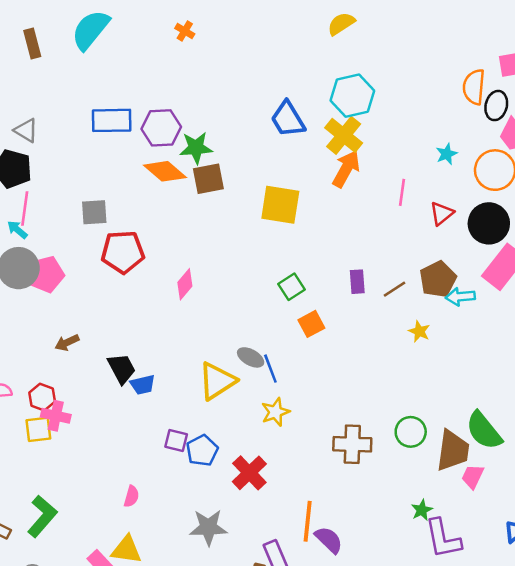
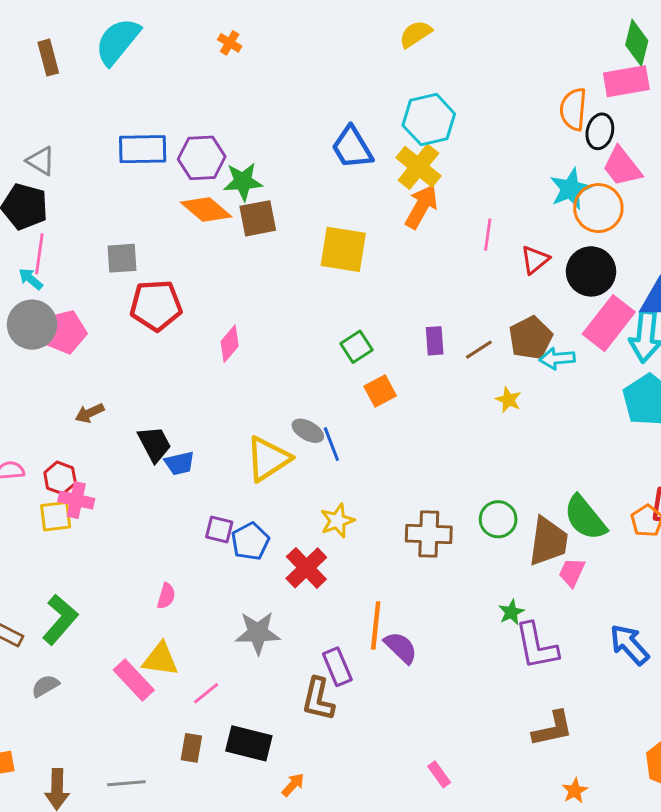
cyan star: (447, 154) -> (570, 189), moved, size x1.6
yellow star: (275, 412) -> (337, 521), moved

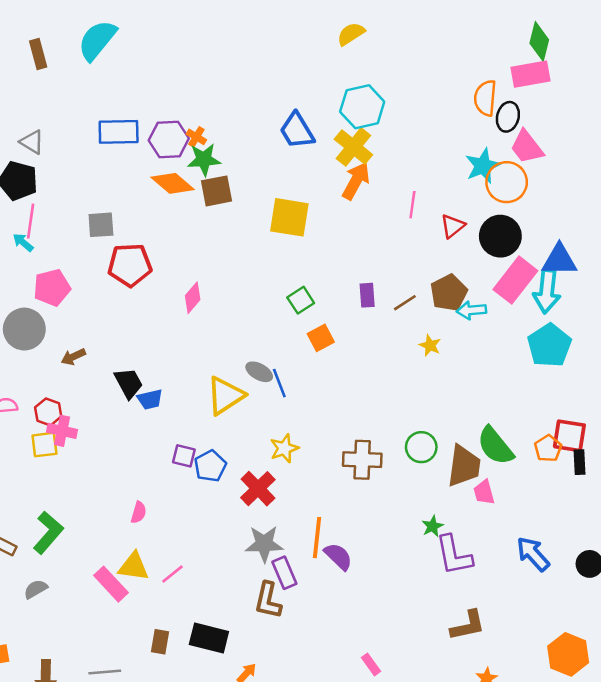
orange cross: (230, 43) -> (196, 137), moved
gray circle: (32, 325) -> (24, 329), moved
pink trapezoid: (572, 572) -> (484, 492), turned -40
gray star: (258, 633) -> (264, 544), moved
pink line: (206, 693) -> (173, 574), moved

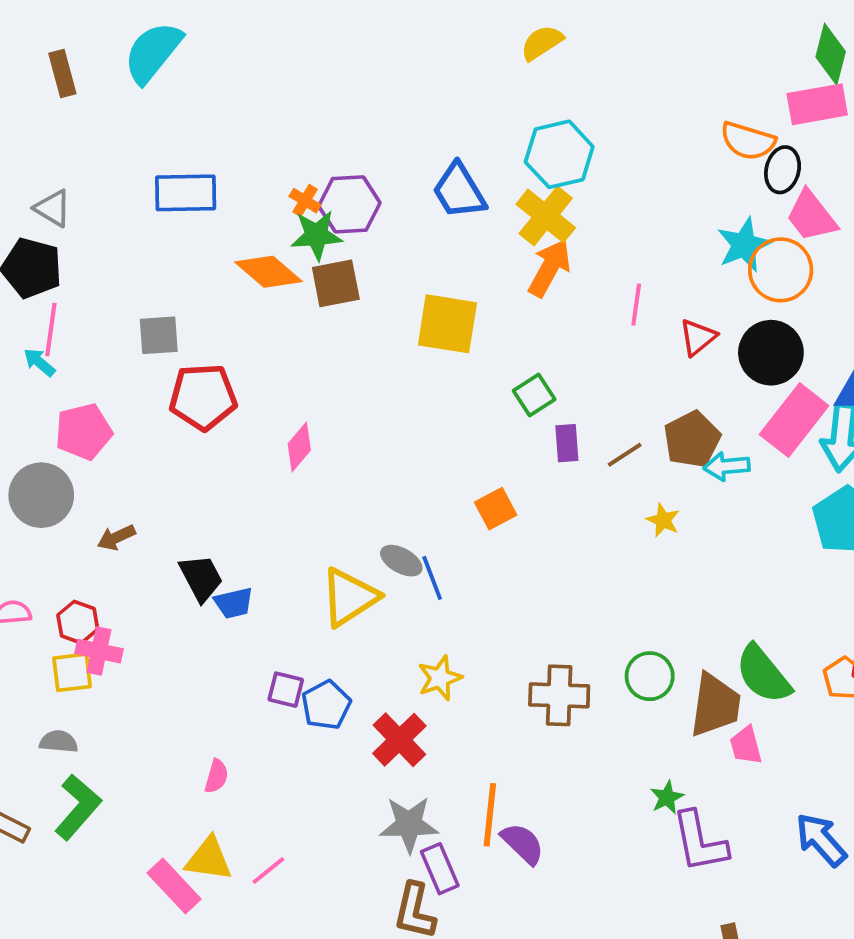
orange semicircle: (485, 98) -> (748, 141), turned -78
purple hexagon: (169, 139) -> (349, 204), moved
green square: (301, 300) -> (534, 395), moved
gray semicircle: (36, 589) -> (59, 742), moved, turned 35

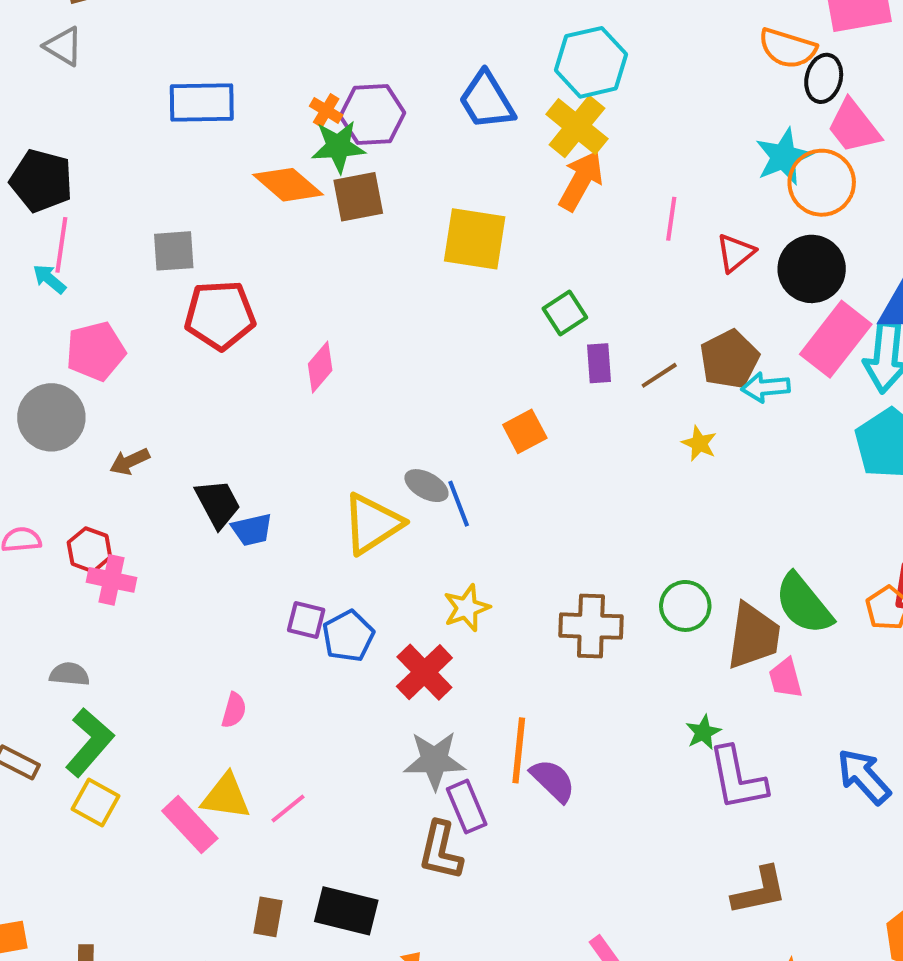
gray triangle: (53, 208) -> (63, 46), moved
yellow square: (72, 672) -> (95, 803), moved, turned 36

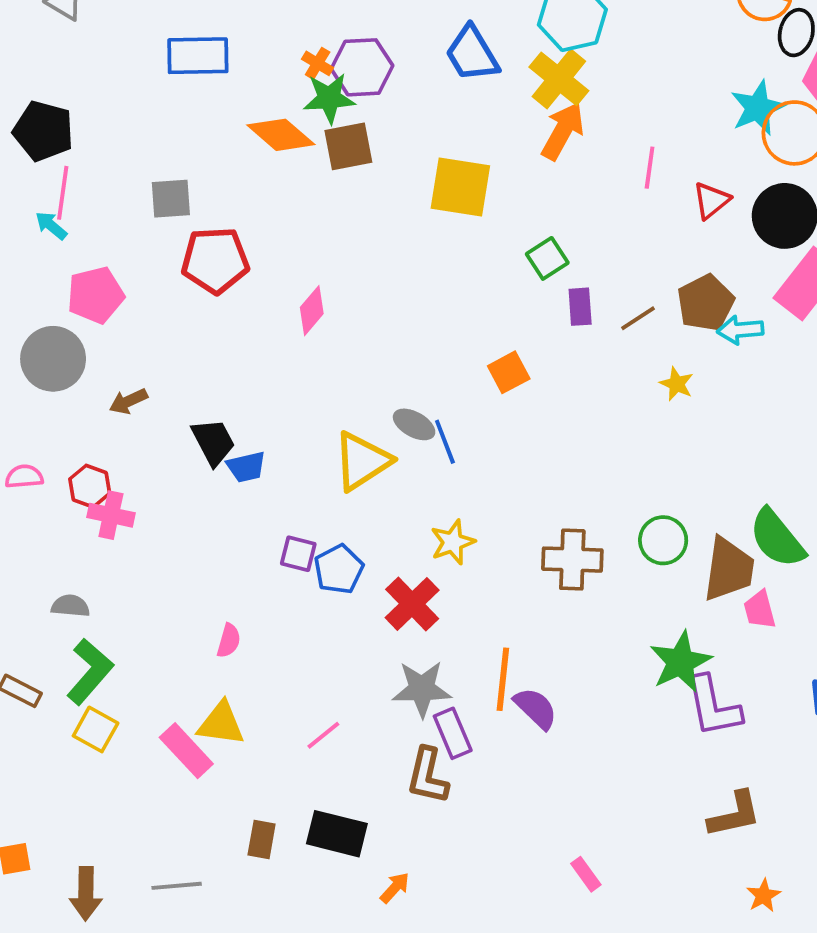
green star: (703, 732) -> (680, 662), size x1.8
pink line: (288, 809) -> (323, 735), moved

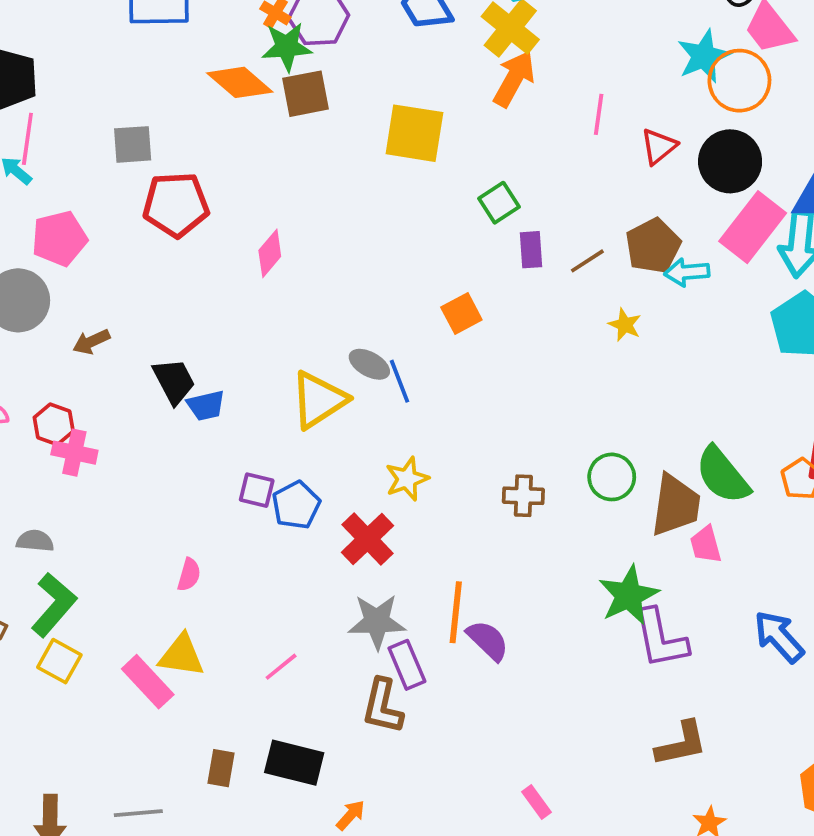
brown cross: (572, 560) -> (523, 496), size x0.7

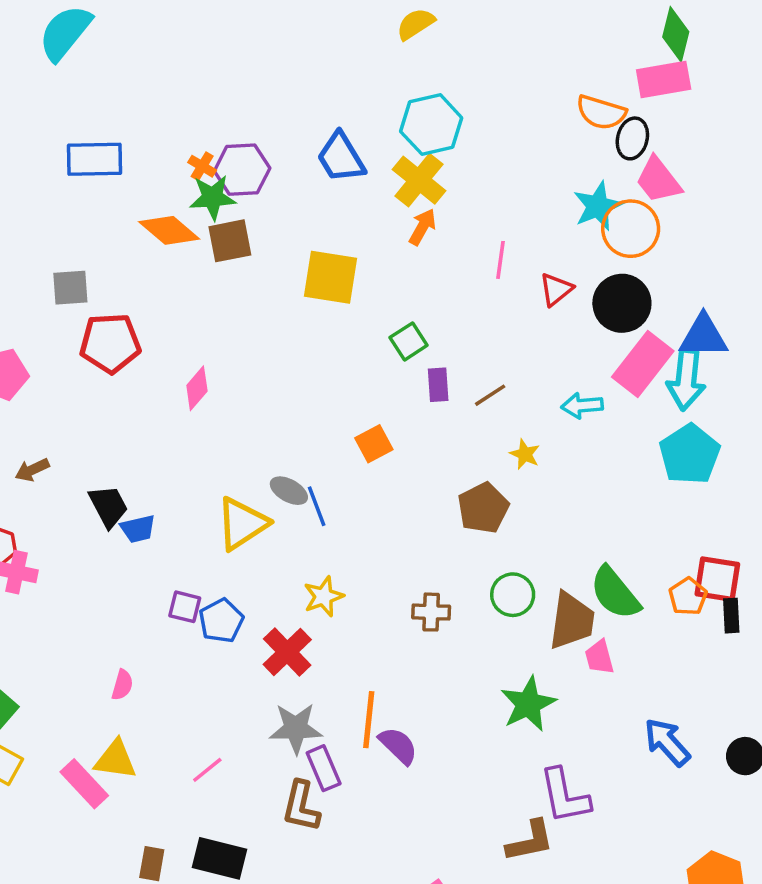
orange arrow: (514, 79) -> (422, 227), size x0.7
brown pentagon: (653, 246) -> (483, 508), moved
purple L-shape: (661, 639) -> (565, 796), moved
brown L-shape: (681, 744) -> (530, 841), moved

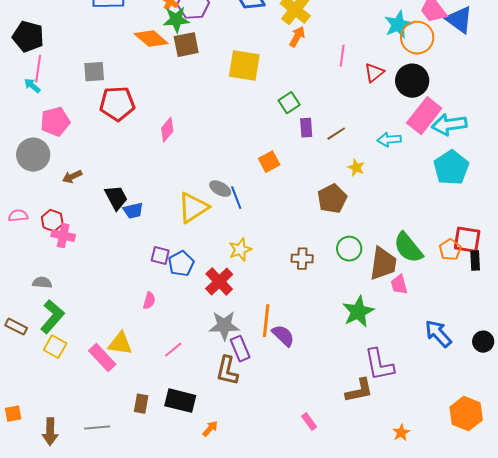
blue triangle: (703, 336) -> (459, 20), moved, turned 36
cyan arrow: (686, 380) -> (449, 125), turned 76
pink semicircle: (122, 685) -> (149, 301), moved

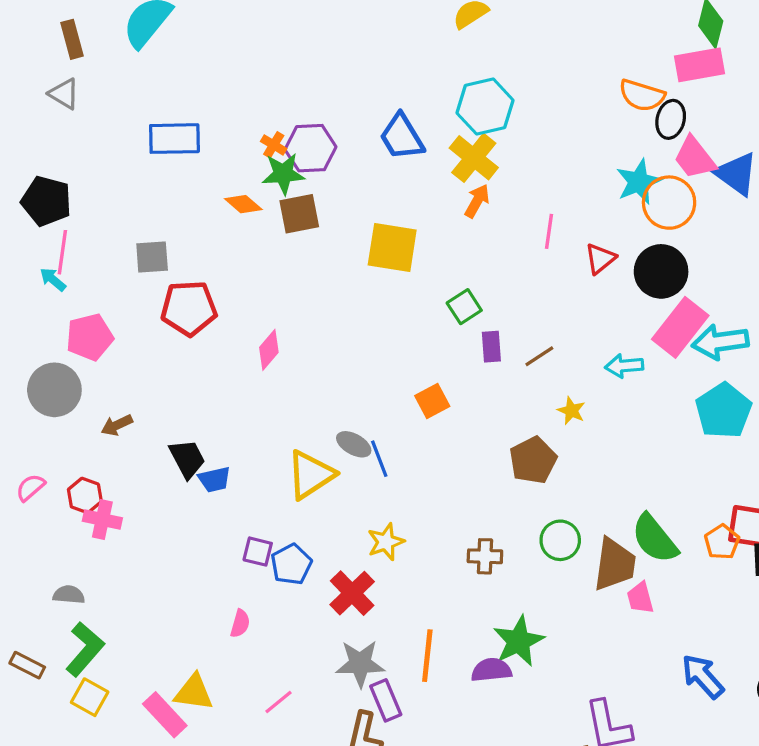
orange diamond: (151, 39) -> (243, 204), size x0.7
pink semicircle: (18, 216) -> (30, 487), turned -36
green star: (358, 312) -> (519, 641), moved
purple semicircle: (283, 336) -> (491, 670), moved, turned -50

